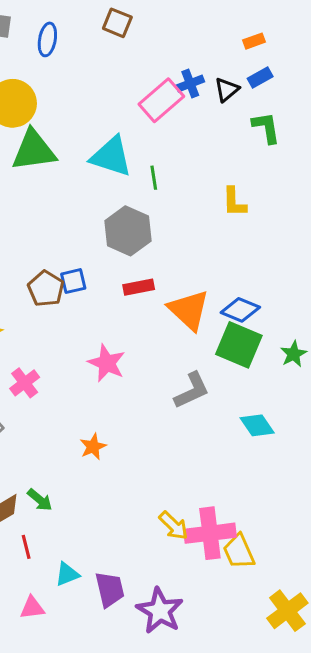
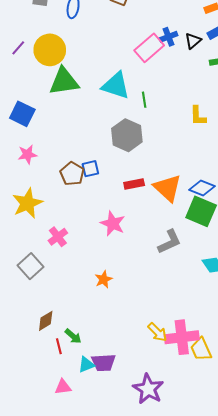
red rectangle: (139, 287) -> (134, 184), moved
green arrow: (40, 500) -> (73, 336), moved
purple trapezoid: (110, 589) -> (104, 363), moved, turned 100

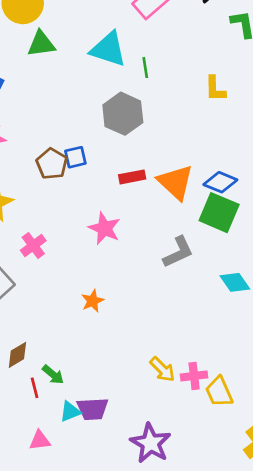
green triangle: (64, 81) -> (41, 44), size x0.7
pink cross: (182, 337) -> (194, 376), size x0.6

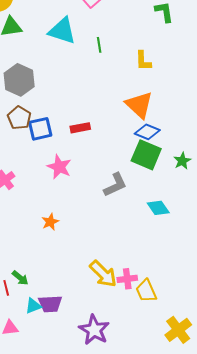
green line: (145, 68) -> (99, 45), moved
gray hexagon: (123, 114) -> (19, 80), moved
blue square: (75, 157) -> (40, 129), moved, size x1.4
orange triangle: (176, 182) -> (139, 105), moved
yellow arrow: (162, 369) -> (103, 274), size x1.4

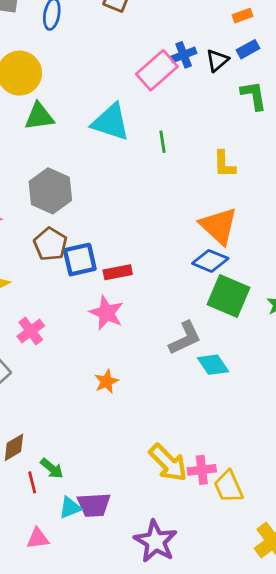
red rectangle: (80, 128) -> (118, 272), moved
blue diamond: (147, 132) -> (210, 261), moved
cyan diamond: (158, 208) -> (213, 365), moved
orange star: (50, 222) -> (106, 381), moved

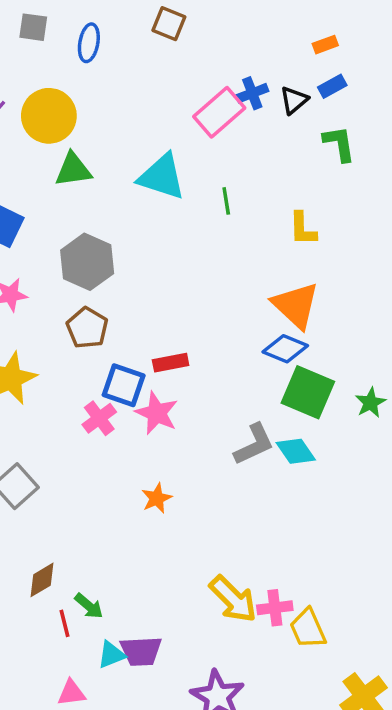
blue square: (80, 260) -> (124, 385), moved, turned 32
pink cross: (31, 331) -> (99, 418), moved
cyan diamond: (213, 365) -> (296, 451), moved

